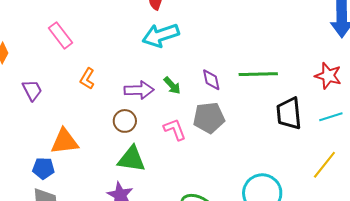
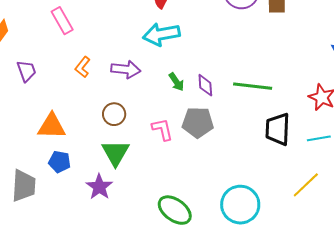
green arrow: (172, 85) -> (176, 82), moved
purple arrow: (139, 90) -> (126, 69), moved
green triangle: (131, 159) -> (115, 153), turned 44
blue pentagon: (43, 168) -> (60, 162), moved

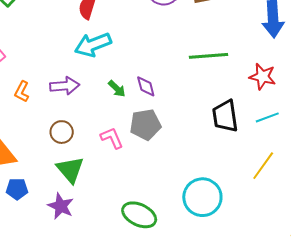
green line: (253, 86) -> (209, 56), moved

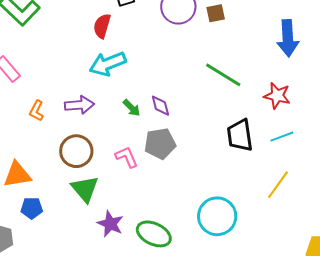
green line: (209, 56) -> (223, 75), turned 36
brown circle: (62, 132) -> (76, 151), size x1.4
purple star: (61, 206) -> (110, 224), moved

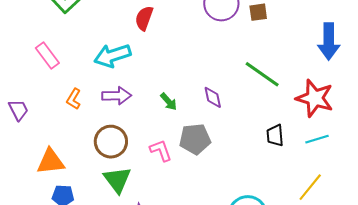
cyan arrow: (108, 64) -> (112, 56), moved
red star: (277, 96) -> (315, 98), size x1.4
purple diamond: (160, 106) -> (213, 97), moved
black trapezoid: (240, 135) -> (275, 135), size x0.7

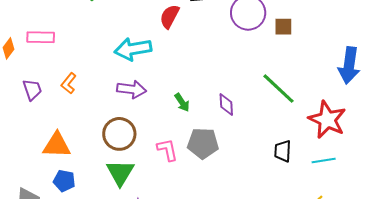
pink rectangle: (47, 55) -> (41, 37), moved, turned -60
orange L-shape: (74, 99) -> (69, 83), moved

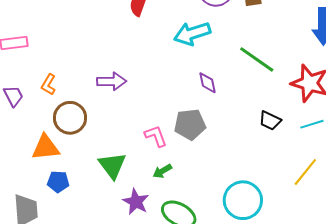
cyan arrow: (133, 49) -> (192, 33), moved
green arrow: (182, 102) -> (162, 171), moved, turned 102
brown circle: (119, 134) -> (70, 118), moved
black trapezoid: (283, 151) -> (270, 121), turned -60

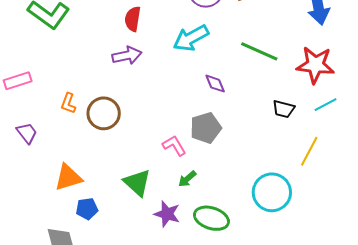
purple arrow: (112, 81) -> (127, 55), moved
orange L-shape: (48, 84) -> (68, 103), moved
brown circle: (70, 118) -> (104, 113), moved
yellow line: (305, 172) -> (309, 151), moved

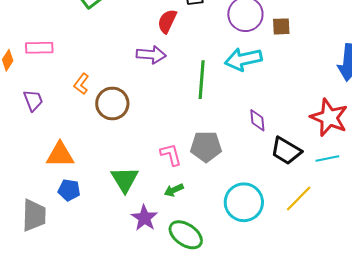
cyan arrow: (191, 38) -> (243, 59), moved
green line: (259, 51) -> (202, 80), moved, turned 54
purple diamond: (215, 84) -> (257, 120), moved
black trapezoid: (284, 109) -> (286, 151), size x1.4
cyan circle: (272, 192) -> (244, 202), moved

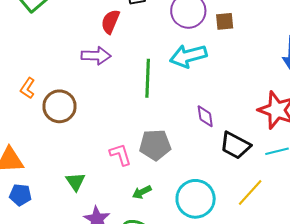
green triangle: (125, 179) -> (75, 182), size x0.7
green arrow: (174, 190) -> (142, 192), moved

